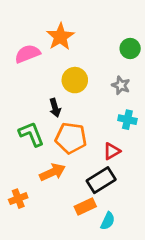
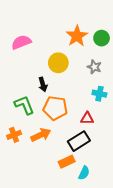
orange star: (60, 37) -> (77, 36), moved
red triangle: (112, 151) -> (87, 118), turned 32
orange cross: (18, 199) -> (14, 135), moved

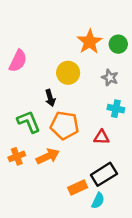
pink semicircle: (21, 42) -> (18, 61), moved, turned 138
black rectangle: (79, 141) -> (104, 174), moved

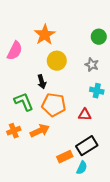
orange star: (90, 42) -> (45, 35), moved

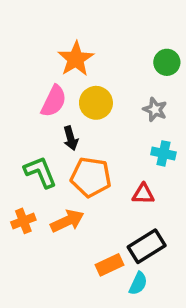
pink semicircle: (15, 51) -> (54, 101), moved

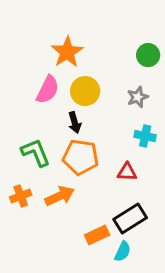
gray star: (155, 110) -> (138, 97), turned 30
black arrow: (71, 138) -> (75, 123), moved

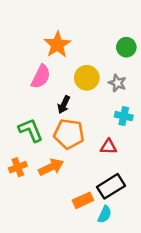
yellow circle: (85, 91) -> (87, 78), moved
gray star: (138, 97) -> (117, 83), turned -30
black arrow: (75, 123) -> (64, 105), turned 42

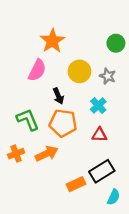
black arrow: (64, 105) -> (58, 96), turned -49
cyan cross: (124, 116) -> (98, 105), moved, turned 35
cyan semicircle: (105, 214) -> (114, 197), moved

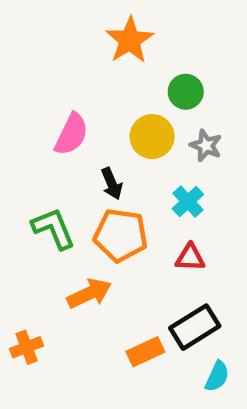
orange star: (52, 41) -> (130, 40), moved
green circle: (116, 43) -> (186, 92), moved
orange cross: (16, 154) -> (27, 347), moved

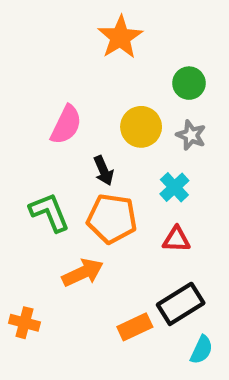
green circle: (186, 92) -> (189, 83), moved
orange cross: (27, 347) -> (24, 323), turned 36

